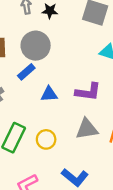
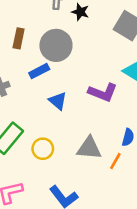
purple L-shape: (88, 92) -> (103, 92), moved
blue triangle: (49, 94) -> (58, 101), turned 30

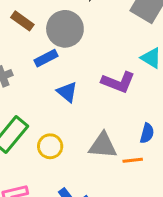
brown rectangle: (19, 38) -> (22, 21), turned -66
orange line: (115, 161) -> (133, 160), turned 54

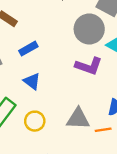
gray circle: (65, 29) -> (89, 29), moved
blue triangle: (67, 92) -> (32, 81), moved

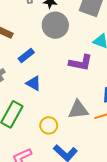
gray circle: (89, 29) -> (55, 25), moved
yellow circle: (35, 121) -> (49, 125), moved

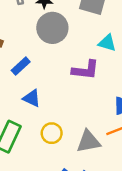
gray triangle: (78, 110) -> (88, 141), moved
yellow circle: (49, 125) -> (52, 133), moved

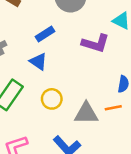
blue rectangle: (21, 66) -> (45, 34), moved

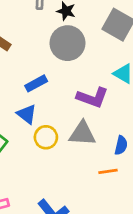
yellow circle: (52, 99) -> (46, 137), moved
gray triangle: (86, 113) -> (82, 134), moved

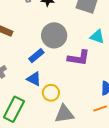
gray circle: (67, 43) -> (54, 35), moved
gray triangle: (82, 134) -> (64, 114), moved

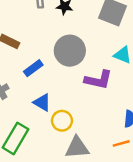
blue rectangle: (36, 56) -> (33, 68), moved

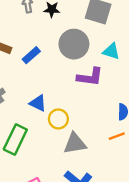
gray circle: (70, 51) -> (74, 44), moved
blue rectangle: (33, 68) -> (31, 55), moved

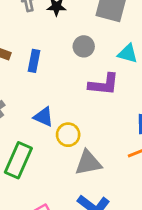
gray circle: (74, 44) -> (84, 46), size x0.6
blue rectangle: (31, 55) -> (34, 61), turned -36

